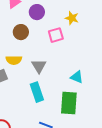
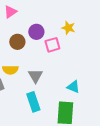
purple circle: (37, 12) -> (36, 32), moved

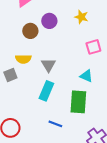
pink square: (52, 45) -> (93, 47), moved
cyan rectangle: (33, 102) -> (46, 91), turned 42

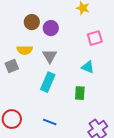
purple circle: (49, 21) -> (51, 28), moved
green rectangle: (78, 102) -> (80, 93), size x0.6
blue line: (55, 124) -> (50, 122), moved

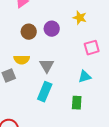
purple circle: (51, 28) -> (52, 29), moved
cyan triangle: (88, 67) -> (85, 77), turned -40

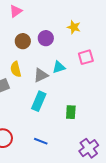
yellow semicircle: (22, 60) -> (16, 69), turned 77
gray triangle: (47, 66) -> (41, 75), turned 35
cyan triangle: (85, 77) -> (59, 67), moved

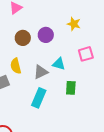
cyan triangle: (59, 67) -> (59, 64), turned 32
green rectangle: (71, 112) -> (71, 88), moved

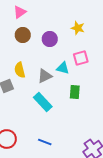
brown circle: (23, 38) -> (23, 35), moved
pink square: (86, 54) -> (81, 58), moved
cyan rectangle: (39, 98) -> (43, 102), turned -66

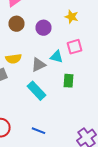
yellow semicircle: (20, 70) -> (14, 59), turned -84

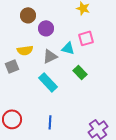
purple circle: (44, 28) -> (46, 28), moved
green rectangle: (68, 81) -> (80, 72), turned -48
blue line: (38, 131) -> (50, 122), turned 72

